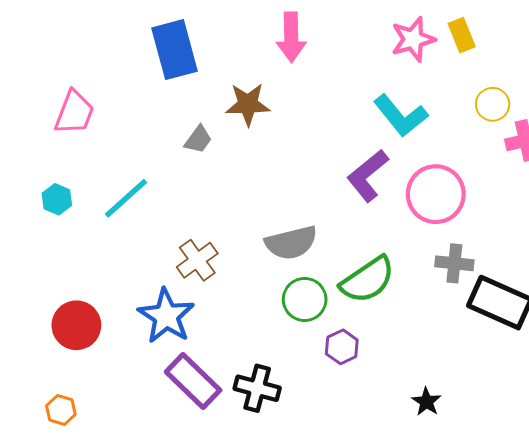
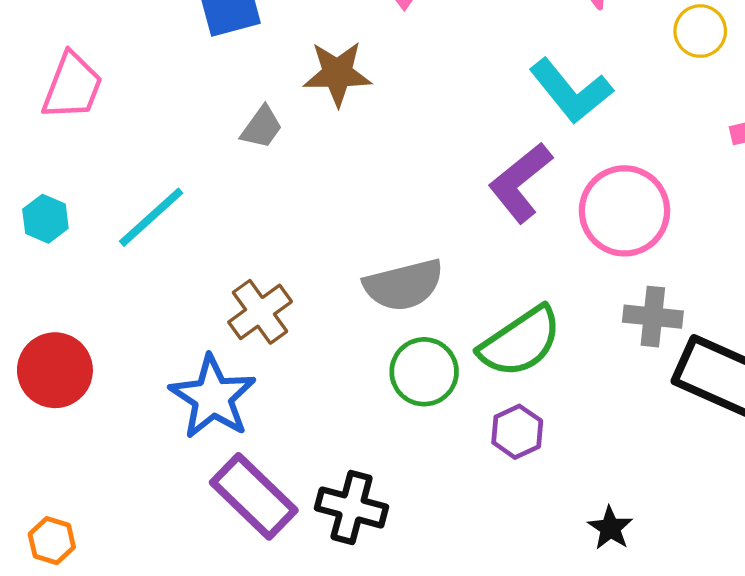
yellow circle: (493, 104) -> (700, 31), moved
red circle: (76, 325) -> (55, 370), moved
purple hexagon: (342, 347) -> (517, 432), moved

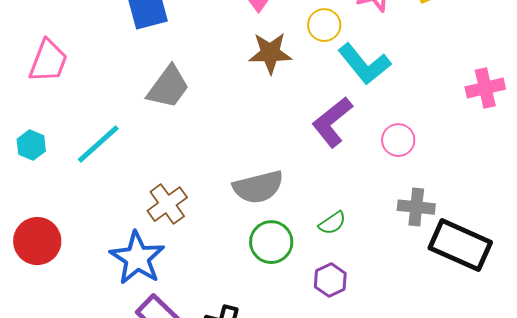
yellow circle: (700, 31) -> (324, 25), moved
brown star: (337, 74) -> (270, 53), moved
gray trapezoid: (262, 127) -> (168, 87), size x1.6
pink circle: (624, 211) -> (398, 140), size x0.6
green semicircle: (520, 342) -> (332, 223), size x0.5

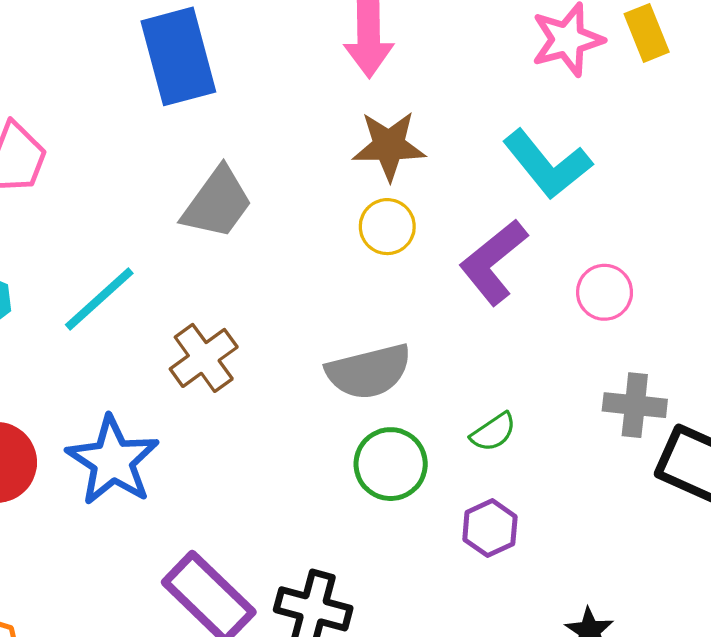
yellow circle: (324, 25) -> (387, 227), moved
brown cross: (167, 204) -> (204, 358), moved
blue star: (137, 258) -> (113, 461), moved

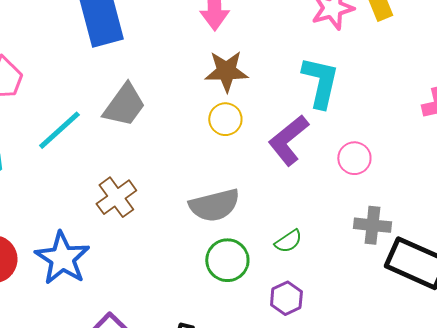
cyan L-shape: (547, 164) -> (320, 82), turned -128
cyan line: (99, 299) -> (59, 130), moved

